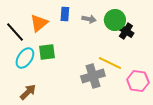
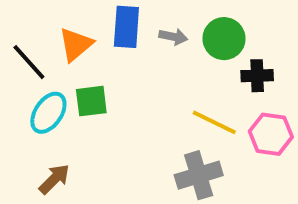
blue rectangle: (65, 14) -> (126, 27), size x1.5
black cross: (126, 31) -> (257, 76), moved, turned -35
gray cross: (93, 76) -> (199, 175), moved
pink hexagon: (138, 81) -> (271, 134), moved

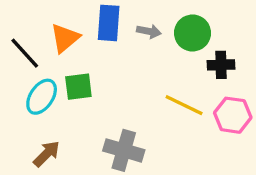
gray cross: (199, 175) -> (124, 150), moved, turned 33

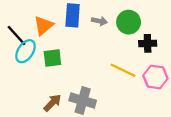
cyan ellipse: (42, 97) -> (26, 51), moved
brown arrow: (47, 154) -> (52, 103), moved

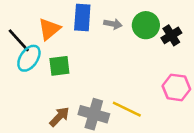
black cross: (148, 43) -> (171, 35), moved, turned -30
yellow line: (123, 70) -> (127, 109), moved

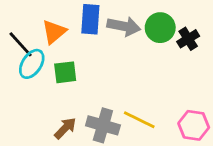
gray arrow: (113, 24) -> (124, 26), size x1.6
pink hexagon: (176, 87) -> (194, 125), moved

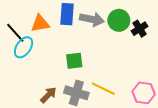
orange triangle: (54, 32) -> (40, 23), turned 30
green square: (65, 72) -> (74, 61), moved

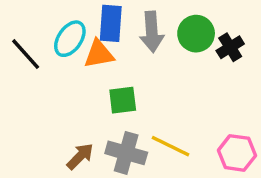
gray arrow: (92, 19) -> (152, 32), turned 75
orange triangle: (40, 23) -> (99, 54), moved
cyan ellipse: (24, 47) -> (70, 39), moved

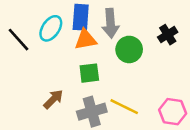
green circle: (196, 34) -> (129, 49), moved
orange triangle: (99, 54) -> (86, 40), moved
gray cross: (126, 153) -> (92, 112), turned -32
brown arrow: (80, 156) -> (53, 99), moved

